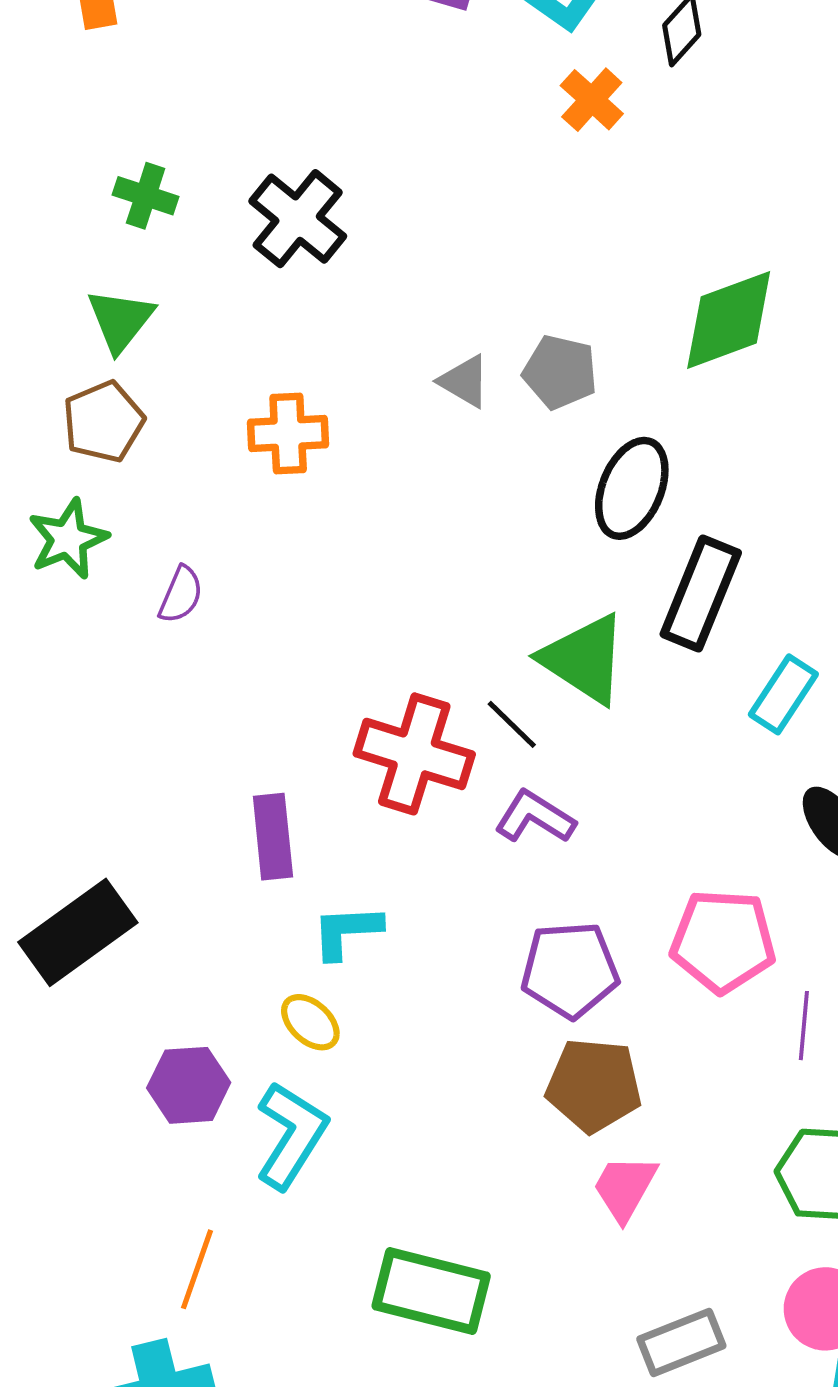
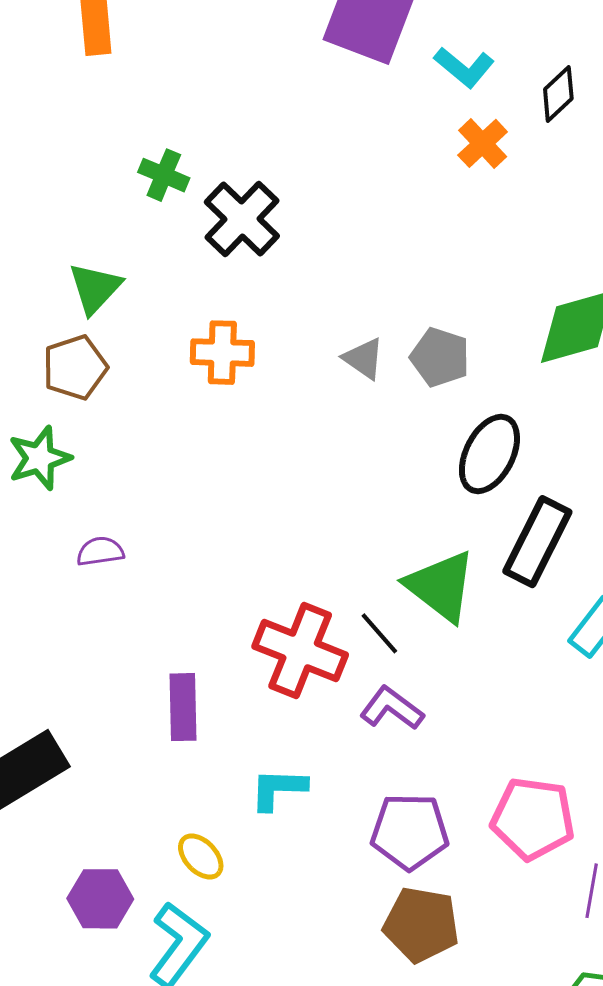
green cross: (146, 196) -> (164, 175), moved
orange cross: (288, 434) -> (222, 353), moved
purple semicircle: (181, 595) -> (100, 551), moved, turned -126
cyan L-shape: (347, 931) -> (278, 789), moved

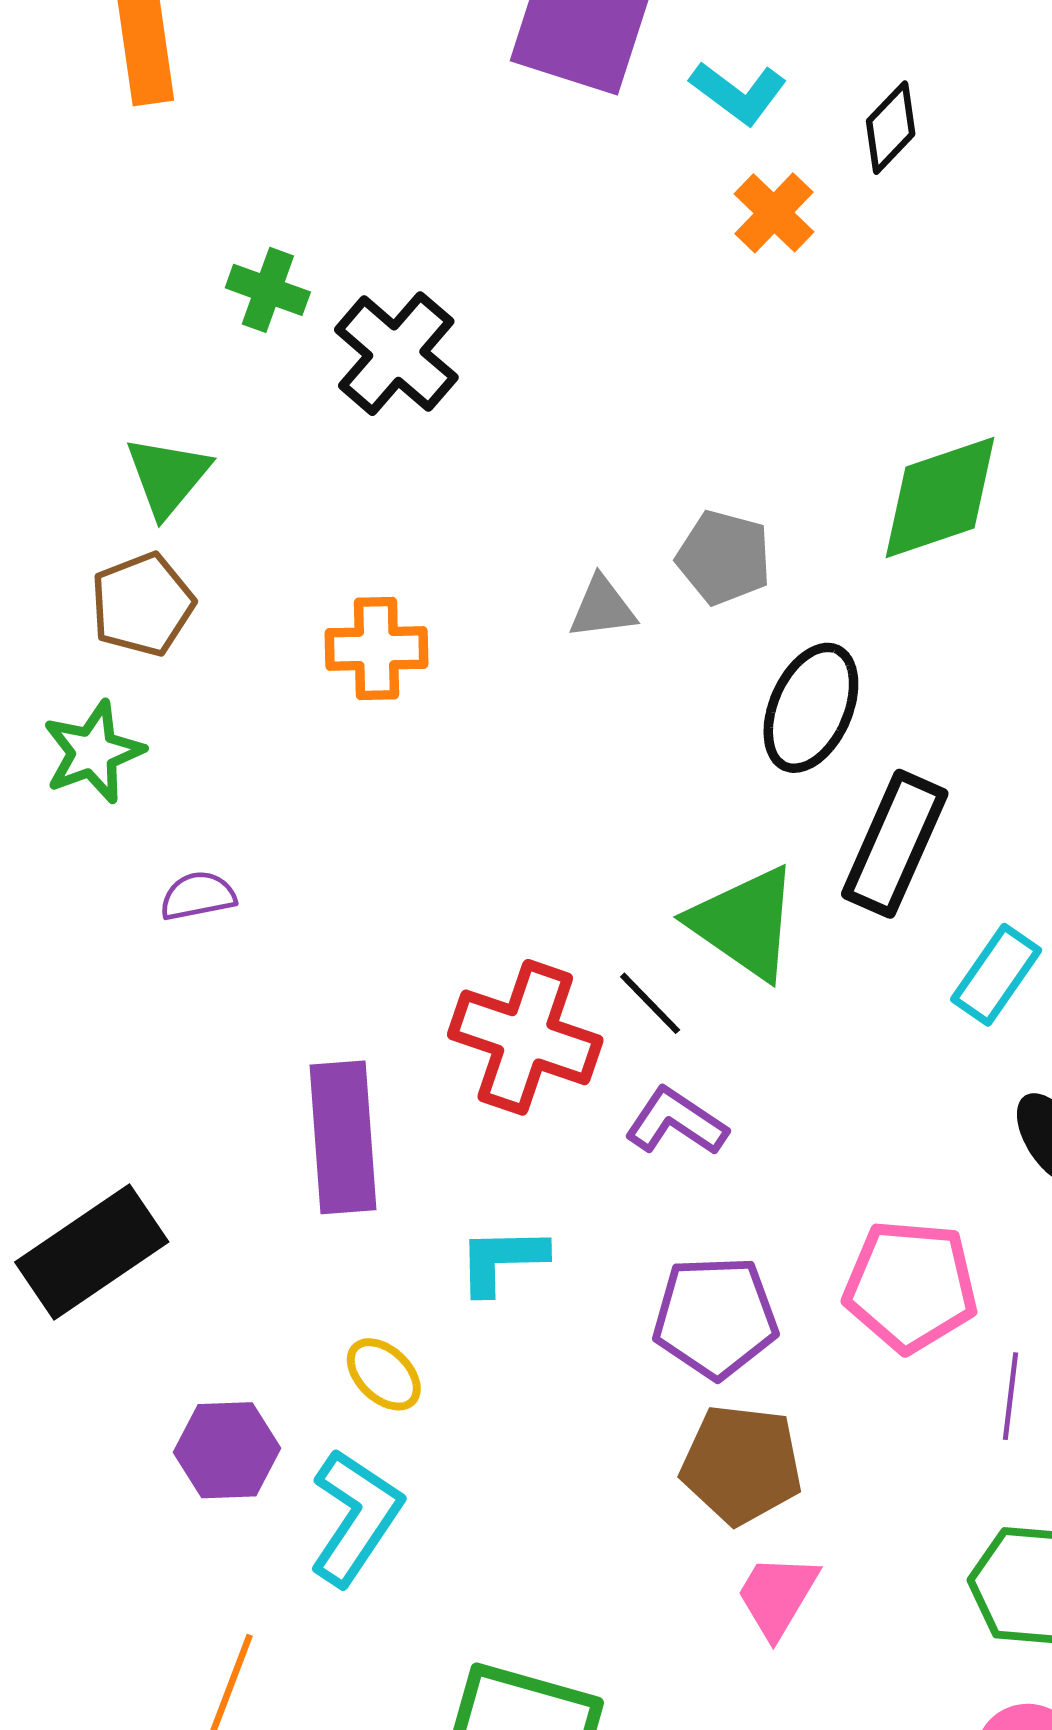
orange cross: (222, 353) -> (376, 648), moved
gray triangle: (364, 359) -> (602, 608), moved, turned -39
purple rectangle: (183, 707) -> (343, 1137), size x1.4

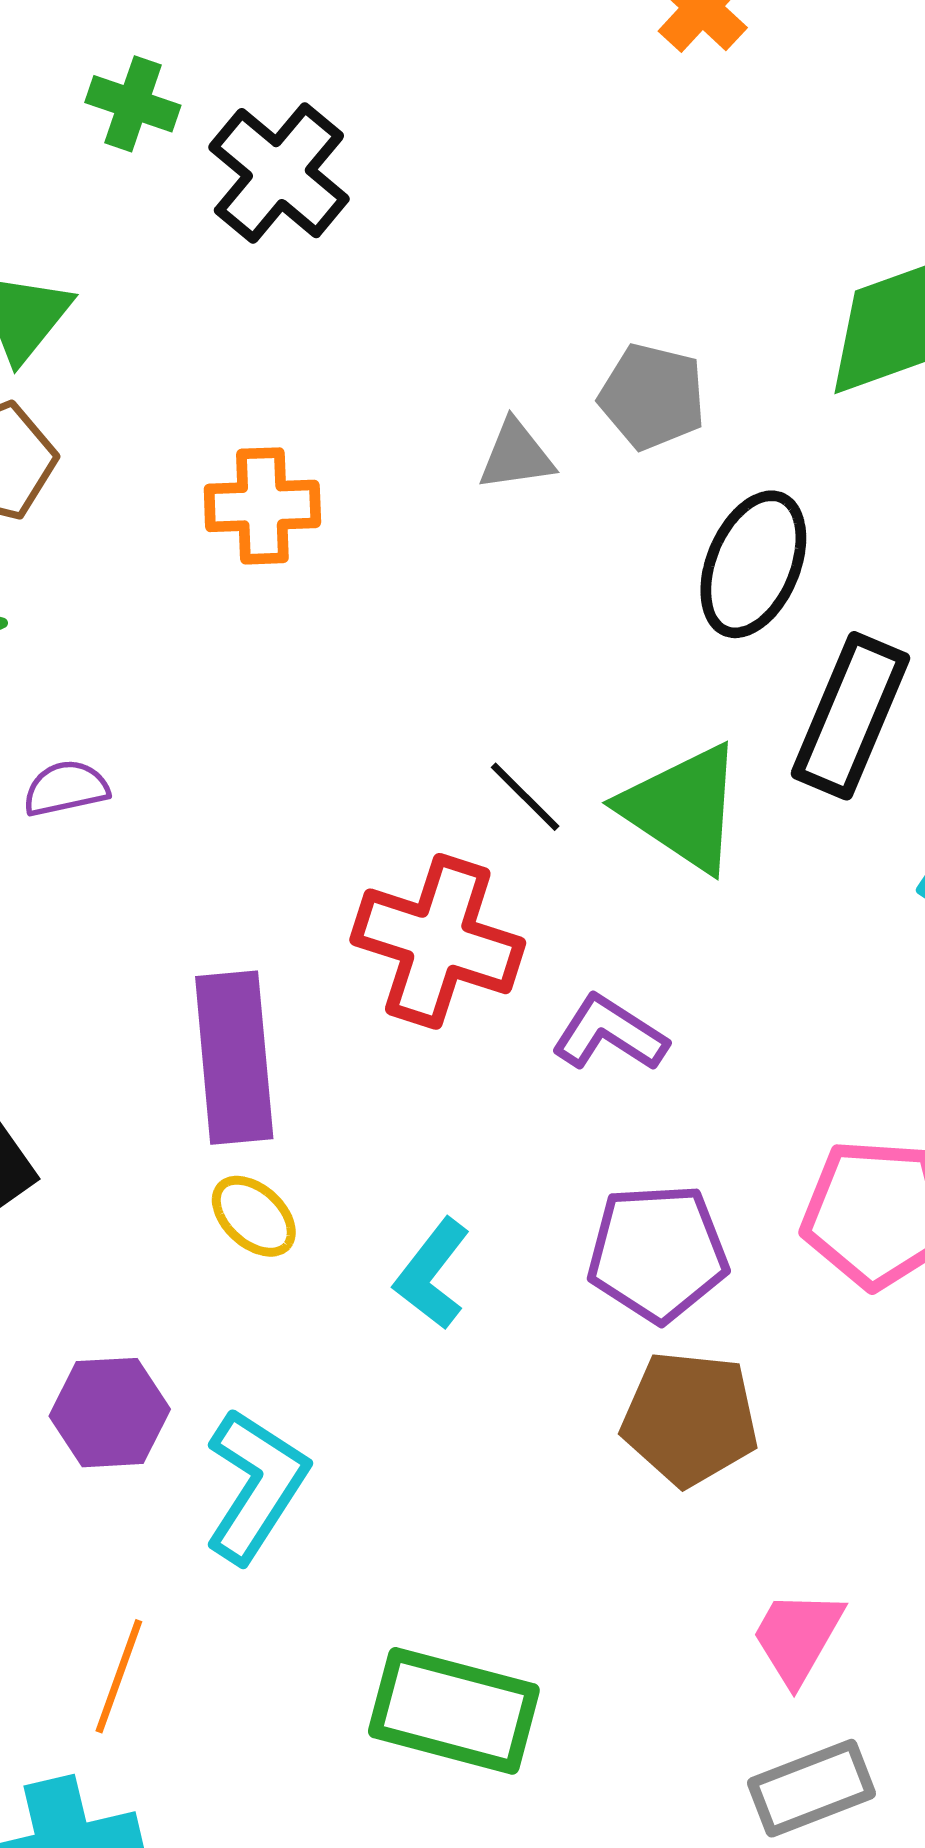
black line: (650, 1003) -> (525, 797), moved
cyan L-shape: (502, 1260) -> (432, 1274), moved, turned -50
yellow ellipse: (384, 1374) -> (254, 1216), moved
pink trapezoid: (777, 1596) -> (797, 1637), moved

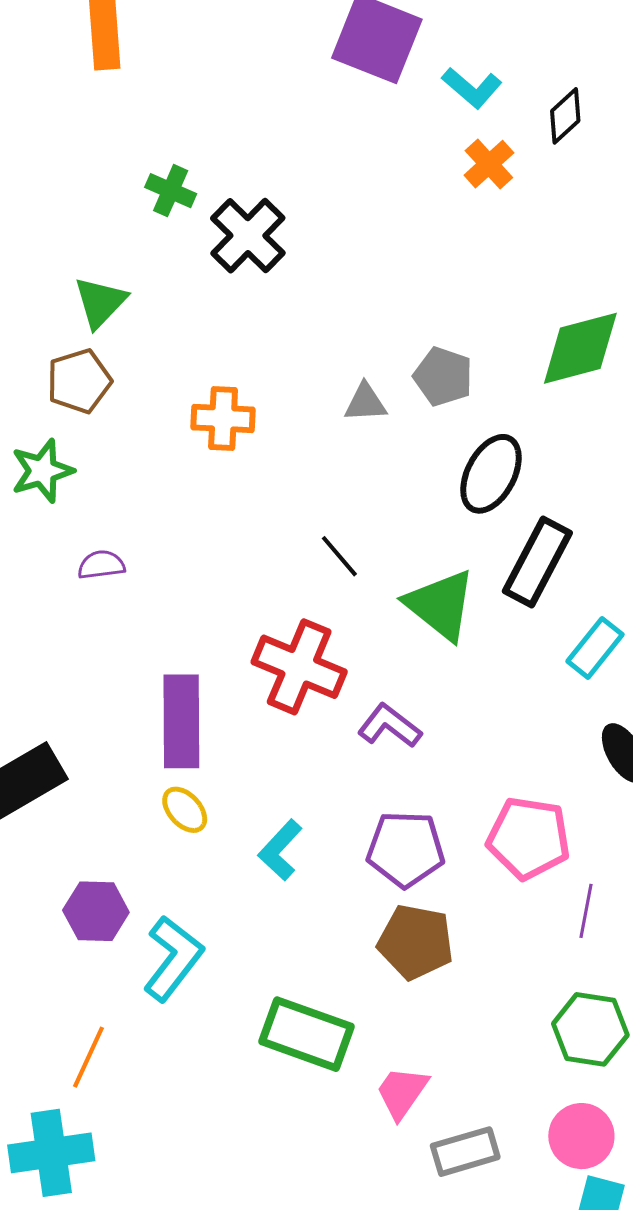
black line: (525, 797) -> (339, 556), moved
pink trapezoid: (797, 1637) -> (402, 1092), moved
green rectangle: (454, 1711) -> (306, 1034), moved

